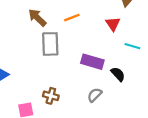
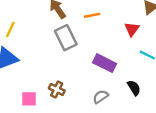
gray rectangle: (50, 44) -> (66, 38), turned -35
black semicircle: (118, 74) -> (134, 88), moved

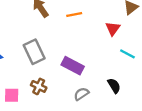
gray rectangle: (66, 38) -> (34, 52), moved
purple rectangle: (104, 63) -> (73, 66), moved

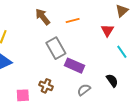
gray rectangle: (34, 52) -> (56, 48), moved
cyan line: (127, 54) -> (122, 52), turned 32

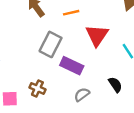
red triangle: (107, 30) -> (97, 35), moved, size x1.5
gray rectangle: (56, 48) -> (51, 44), turned 55

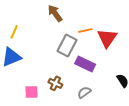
orange line: (71, 13) -> (85, 30), moved
gray semicircle: (82, 94) -> (84, 92), moved

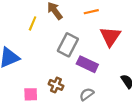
orange line: (85, 30) -> (91, 12), moved
yellow line: (14, 32) -> (33, 23), moved

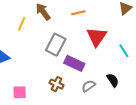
brown cross: (56, 85) -> (56, 84), moved
gray semicircle: (87, 94) -> (89, 86), moved

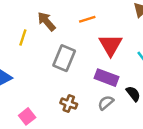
purple rectangle: (74, 63) -> (106, 78), moved
pink square: (20, 92) -> (27, 116), turned -32

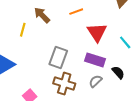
gray rectangle: (64, 58) -> (58, 58), moved
brown cross: (69, 104) -> (64, 83), size x1.5

